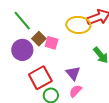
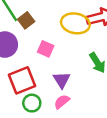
brown square: (39, 39) -> (26, 20), moved
pink square: (52, 43) -> (46, 49), moved

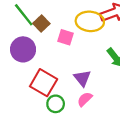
pink square: (46, 49) -> (66, 37), moved
red square: (22, 80) -> (44, 83), turned -32

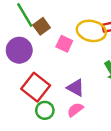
purple triangle: (82, 78) -> (76, 88), turned -30

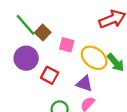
yellow ellipse: (91, 31) -> (94, 58), moved, turned 35
red square: (36, 87) -> (50, 75), moved, size x0.7

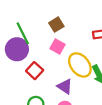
green line: (25, 25) -> (23, 33), moved
brown square: (43, 32) -> (56, 25), moved

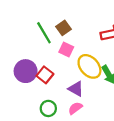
green line: (23, 33) -> (44, 33), moved
purple circle: (17, 49) -> (26, 71), moved

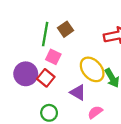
green line: (44, 33) -> (45, 34), turned 40
pink square: (66, 50) -> (53, 57), moved
pink semicircle: (75, 108) -> (95, 112), moved

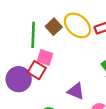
yellow ellipse: (92, 69) -> (77, 25), moved
red square: (46, 78) -> (37, 70), moved

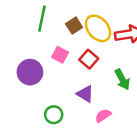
green line: (33, 35) -> (42, 19), moved
red square: (37, 70) -> (89, 59), moved

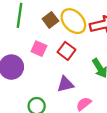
purple triangle: (85, 94) -> (65, 84), turned -42

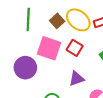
pink square: (39, 49) -> (49, 48), size x1.6

